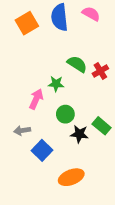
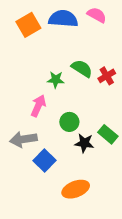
blue semicircle: (60, 17) -> (63, 19), turned 100
green star: (56, 84) -> (56, 80), moved
gray arrow: (22, 131) -> (23, 139), size x1.5

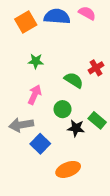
green semicircle: (82, 68) -> (74, 80), moved
green star: (56, 80) -> (36, 61), moved

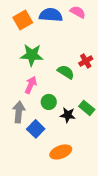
green star: (36, 61) -> (32, 55), size x1.6
green circle: (63, 109) -> (49, 102), moved
gray arrow: (21, 125) -> (19, 112), turned 105

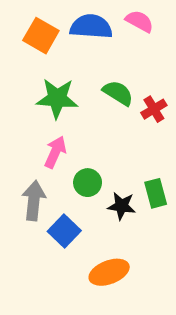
orange square: (23, 20) -> (41, 36), turned -30
green semicircle: (66, 72) -> (118, 93), moved
green rectangle: (87, 108) -> (156, 193), turned 35

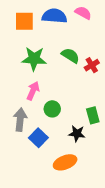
orange square: (41, 36) -> (24, 21), turned -30
black star: (122, 206) -> (77, 134), moved

